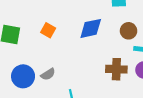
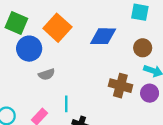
orange square: (48, 30) -> (57, 28), size x1.6
blue circle: (23, 76) -> (29, 49), moved

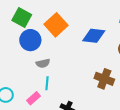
cyan line: (66, 104) -> (47, 83), moved

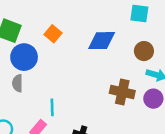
orange square: (56, 25) -> (53, 34), size x0.6
gray semicircle: (43, 63) -> (17, 83), moved, turned 112

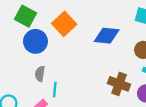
orange square: (53, 34) -> (64, 24), size x1.5
gray semicircle: (17, 83) -> (40, 74), moved

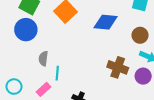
blue circle: (35, 41) -> (26, 30), moved

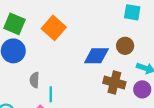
blue diamond: (106, 22) -> (96, 56), moved
brown circle: (140, 35) -> (125, 46), moved

